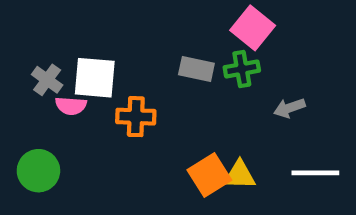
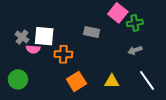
green cross: (242, 69) -> (135, 23), moved
white line: (315, 173) -> (147, 80), turned 55
orange square: (209, 175) -> (76, 81), moved

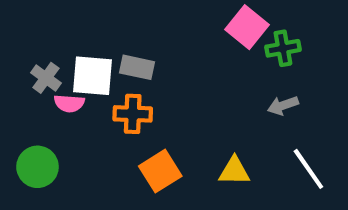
gray rectangle: (92, 32) -> (137, 67), moved

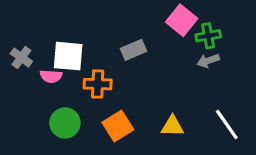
gray rectangle: (137, 67) -> (133, 50), moved, turned -35
gray cross: (46, 78) -> (21, 58), moved
gray arrow: (283, 105) -> (208, 61), moved
green circle: (37, 167) -> (65, 123), moved

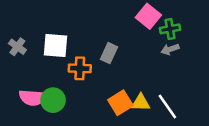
gray rectangle: (133, 50) -> (109, 53), moved, turned -42
pink semicircle: (51, 76) -> (33, 98), moved, size x1.5
white line: (227, 125) -> (167, 106), moved
orange square: (118, 126) -> (120, 103), moved

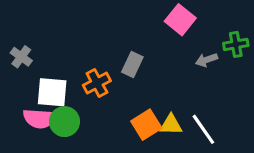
green cross: (170, 29) -> (236, 44), moved
white square: (56, 45) -> (52, 92), moved
orange cross: (80, 68) -> (97, 83), turned -30

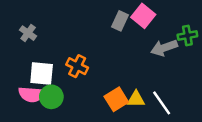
gray cross: (21, 57) -> (28, 33), moved
gray arrow: (206, 60) -> (164, 48), size x1.5
gray rectangle: (132, 64) -> (120, 21), moved
orange cross: (97, 83) -> (77, 66), turned -35

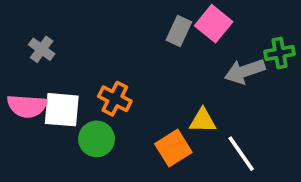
pink semicircle: (32, 94) -> (27, 106), moved
green circle: (51, 97) -> (97, 139), moved
yellow triangle: (136, 99) -> (203, 121), moved

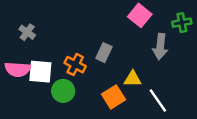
gray rectangle: (179, 31) -> (104, 53), moved
green cross: (280, 53) -> (182, 23), moved
gray arrow: (245, 71) -> (160, 47), turned -65

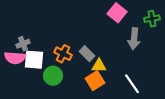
gray cross: (27, 32) -> (23, 44), moved, turned 32
gray rectangle: (104, 53) -> (87, 54), moved, turned -70
yellow triangle: (133, 79) -> (99, 66), moved

